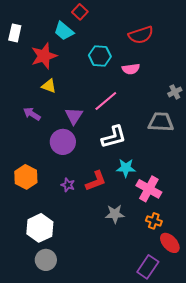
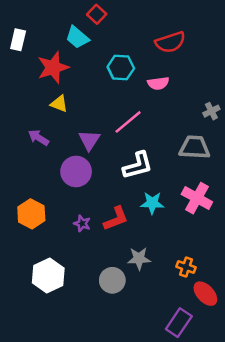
pink cross: (149, 189) -> (197, 198), moved
gray circle: (46, 260) -> (112, 280), moved

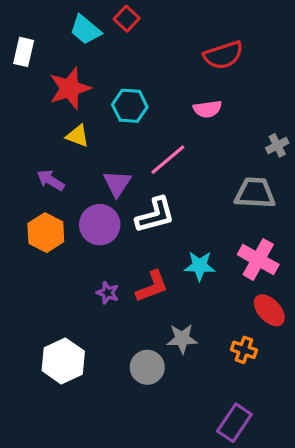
cyan trapezoid: (77, 37) -> (85, 30), moved
cyan hexagon: (121, 68) -> (130, 106), moved
white L-shape: (138, 165) -> (155, 215), moved
orange hexagon: (31, 214) -> (46, 233), moved
red ellipse: (205, 294) -> (269, 310), moved

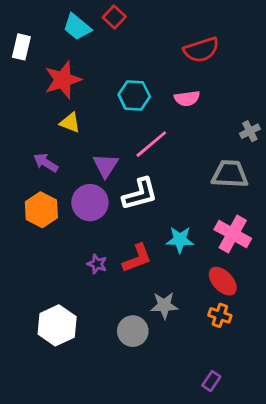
cyan hexagon: (130, 106) -> (134, 96), moved
red ellipse: (269, 310) -> (223, 281), moved
purple rectangle: (234, 423) -> (211, 381), size x0.6

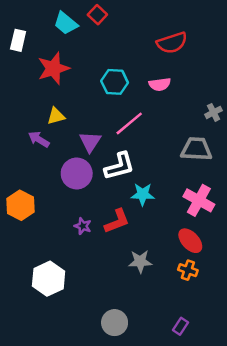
yellow triangle: (70, 123) -> (56, 116), moved, turned -36
orange hexagon: (41, 210) -> (20, 205), moved
cyan star: (180, 240) -> (143, 194), moved
gray circle: (133, 331) -> (115, 323), moved

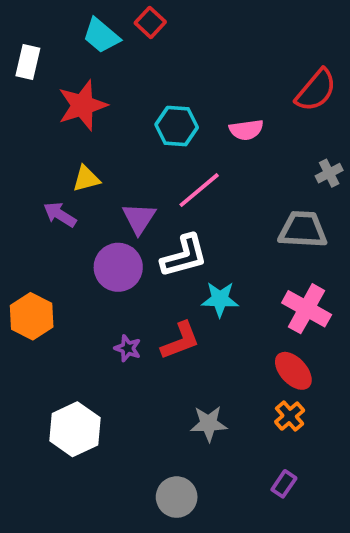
red semicircle: (172, 43) -> (316, 90), moved, turned -32
gray star: (140, 261) -> (209, 424), moved
orange cross: (188, 270) -> (290, 416), turned 30
purple rectangle: (181, 326) -> (284, 484), moved

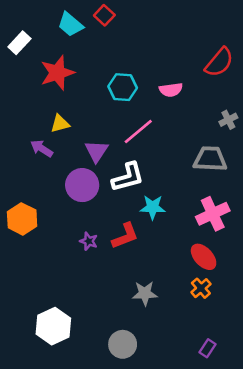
white rectangle: (28, 62) -> (19, 43), turned 30
pink cross: (307, 309) -> (213, 214), turned 36
white hexagon: (75, 429) -> (53, 326), moved
purple rectangle: (284, 484) -> (207, 348), moved

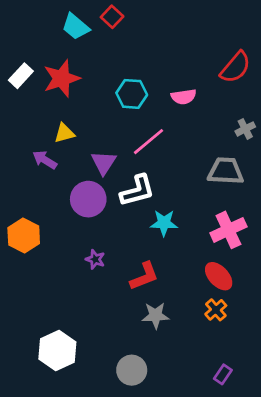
white rectangle: (19, 43) -> (21, 76), moved
red L-shape: (125, 236) -> (144, 276), moved

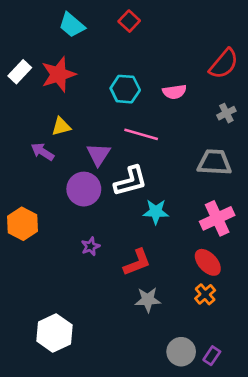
red square: (112, 17) -> (129, 21), moved
gray cross: (245, 129) -> (226, 113), moved
pink line: (149, 142) -> (141, 134), turned 56
purple star: (95, 259) -> (90, 246), turned 30
gray circle: (132, 370) -> (181, 352), moved

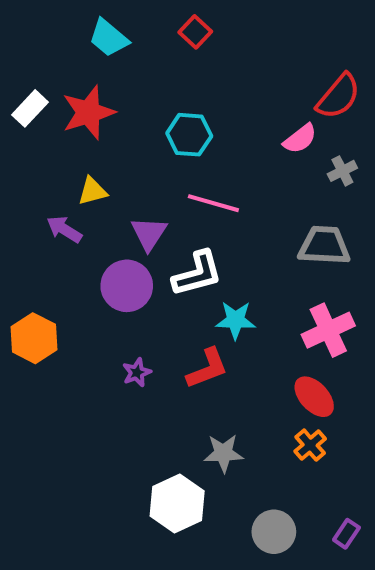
pink semicircle: (174, 92) -> (300, 139), moved, turned -30
red L-shape: (137, 262) -> (207, 368), moved
white hexagon: (54, 333) -> (177, 504), moved
purple rectangle: (212, 356) -> (346, 534), moved

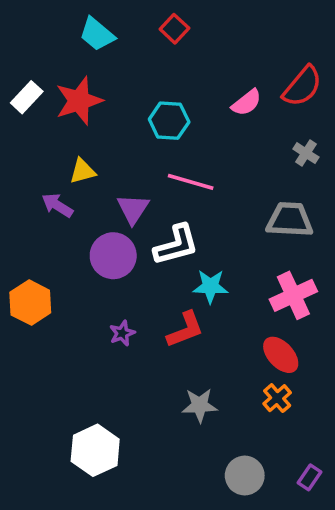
pink semicircle: (300, 139) -> (247, 103), moved
gray cross: (342, 171) -> (306, 153), turned -30
white hexagon: (177, 504) -> (95, 450), moved

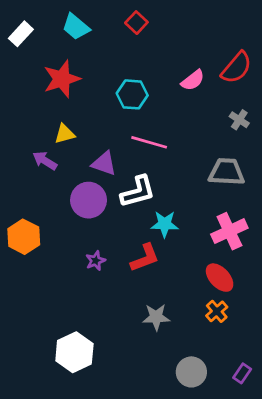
white rectangle: (27, 97) -> (21, 34), moved
purple triangle: (133, 209) -> (104, 163), turned -44

